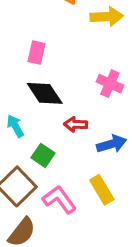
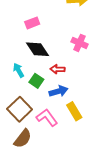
pink rectangle: (36, 53) -> (32, 23), turned 56
blue arrow: (112, 144) -> (58, 91), moved
green square: (43, 155) -> (36, 81), moved

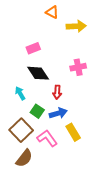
pink cross: (79, 43) -> (78, 67), turned -35
red arrow: (57, 69) -> (57, 92), turned -88
green square: (36, 81) -> (37, 111), moved

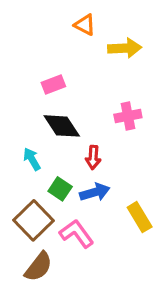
yellow rectangle: (73, 132) -> (140, 217), moved

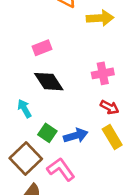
red arrow: (93, 157) -> (110, 107), moved, turned -66
yellow rectangle: (140, 217) -> (112, 137), moved

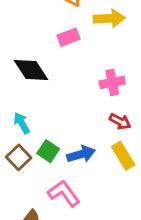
pink rectangle: (42, 48) -> (69, 37), moved
black diamond: (49, 82) -> (31, 70), moved
brown square: (26, 159) -> (19, 157), moved, size x0.7

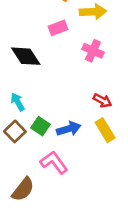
pink cross: (112, 82) -> (93, 51), moved, turned 35

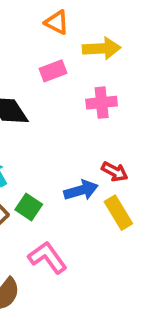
pink cross: (93, 51) -> (102, 103), turned -30
blue arrow: (69, 129) -> (81, 190), moved

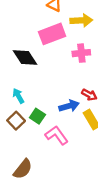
pink rectangle: (53, 71) -> (52, 34), size x1.6
pink L-shape: (47, 257) -> (57, 135), moved

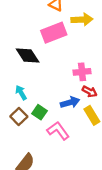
pink cross: (81, 53) -> (82, 72), moved

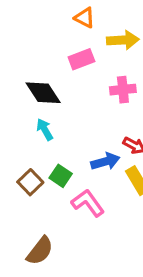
pink rectangle: (54, 33) -> (81, 59), size x0.7
pink cross: (82, 72) -> (123, 90), moved
cyan arrow: (21, 93) -> (45, 129), moved

